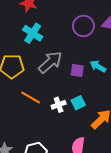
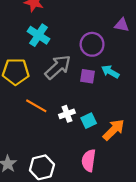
purple circle: (83, 26) -> (92, 44), moved
cyan square: (78, 103) -> (89, 121), moved

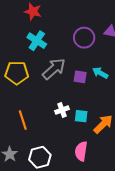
purple circle: (92, 44) -> (84, 38), moved
orange line: (36, 106) -> (23, 120), moved, turned 42
cyan square: (89, 121) -> (81, 116), turned 32

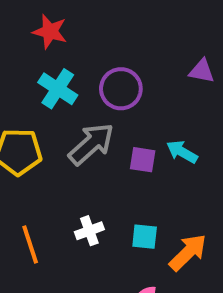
purple circle: (84, 38) -> (121, 89), moved
white cross: (62, 110) -> (89, 231), moved

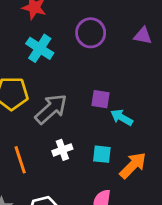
purple circle: (121, 89) -> (91, 33), moved
gray arrow: (91, 144) -> (51, 109), moved
cyan arrow: (182, 152) -> (122, 117), moved

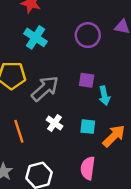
purple circle: (91, 33) -> (88, 35), moved
cyan arrow: (122, 117) -> (104, 96), turned -132
white cross: (62, 150) -> (55, 123), turned -35

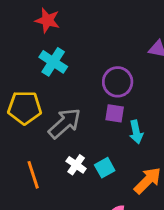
purple circle: (88, 35) -> (118, 82), moved
cyan square: (88, 127) -> (105, 168), moved, turned -35

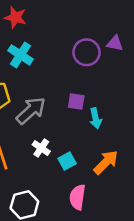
purple circle: (118, 82) -> (86, 52), moved
cyan square: (105, 168) -> (67, 161), moved

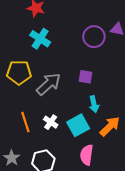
cyan arrow: (96, 118) -> (94, 104), moved
white cross: (41, 148) -> (51, 122), moved
cyan square: (67, 161) -> (78, 125), size x1.5

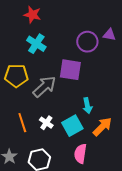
purple square: (86, 77) -> (70, 70), moved, size x1.6

